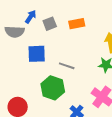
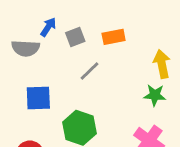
blue square: (37, 54) -> (38, 98), moved
gray line: (67, 66) -> (89, 71), moved, turned -63

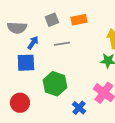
blue arrow: (48, 27) -> (33, 43), moved
gray line: (89, 71) -> (62, 44), turned 35

